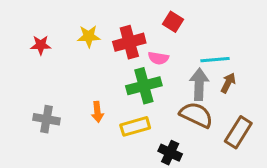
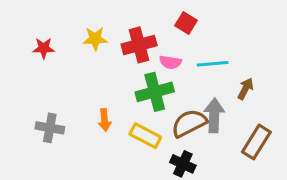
cyan line: (215, 60) -> (213, 64), moved
gray arrow: (199, 84) -> (214, 115), moved
brown semicircle: (196, 115) -> (189, 123), moved, turned -52
yellow rectangle: (135, 126) -> (145, 136), turned 44

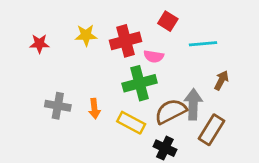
cyan line: (213, 64) -> (203, 44), moved
gray cross: (50, 128) -> (58, 106), moved
brown rectangle: (256, 142) -> (211, 130), moved

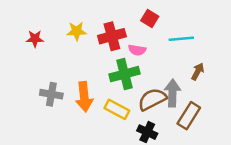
orange arrow: (94, 109) -> (84, 97), size x1.6

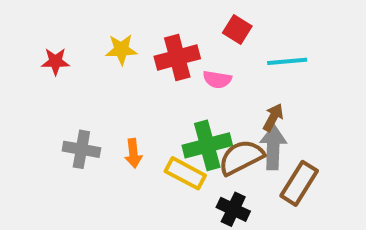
brown arrow: (198, 71) -> (273, 117), moved
green cross: (125, 74) -> (207, 145), moved
orange arrow: (84, 97) -> (133, 153), size x0.6

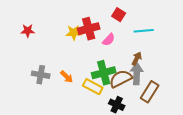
yellow star: (121, 49) -> (74, 33), moved
pink semicircle: (217, 79) -> (109, 40), turned -56
orange arrow: (133, 153) -> (67, 77), turned -40

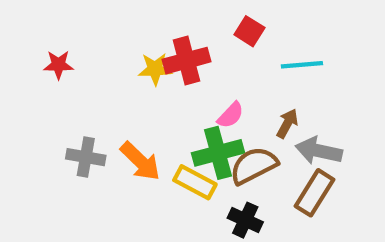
pink semicircle: (109, 40) -> (231, 115), moved
gray arrow: (137, 74) -> (319, 151), moved, turned -80
orange arrow: (67, 77) -> (140, 161), size x1.5

